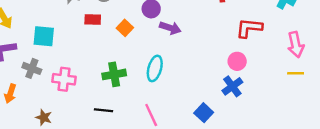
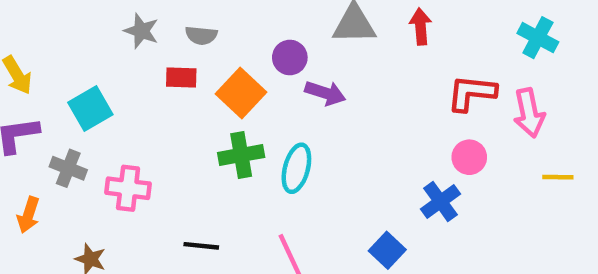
orange square: (125, 28) -> (241, 93), size x1.5
cyan square: (44, 36) -> (90, 108), turned -35
pink arrow: (296, 45) -> (529, 113), moved
pink circle: (237, 61) -> (469, 157), moved
green cross: (114, 74) -> (241, 155), moved

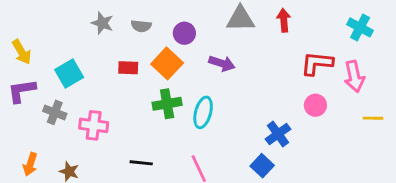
purple circle: (290, 58) -> (184, 33), moved
red rectangle: (181, 77) -> (128, 68), moved
blue cross: (440, 202) -> (278, 134), moved
orange arrow: (28, 215) -> (30, 164), moved

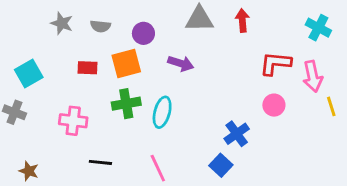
orange square: (167, 63) -> (126, 63), turned 32
yellow line: (373, 118) -> (331, 106), moved, turned 72
pink cross: (94, 125) -> (73, 121), moved

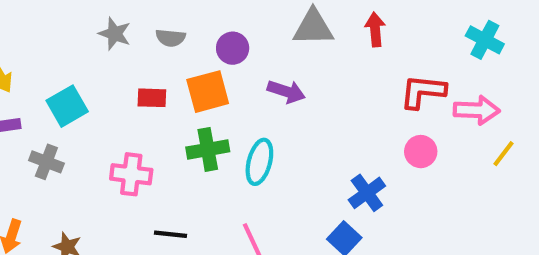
pink arrow: (313, 76) -> (477, 110), turned -76
yellow line: (331, 106) -> (503, 154), turned 54

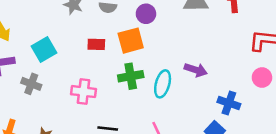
purple arrow: (286, 92) -> (196, 70), moved
blue cross: (367, 193) -> (229, 103), turned -35

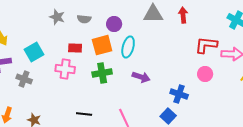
purple arrow: (196, 70) -> (141, 77), moved
cyan ellipse: (163, 84) -> (128, 47), moved
pink cross: (84, 92) -> (65, 69), moved

